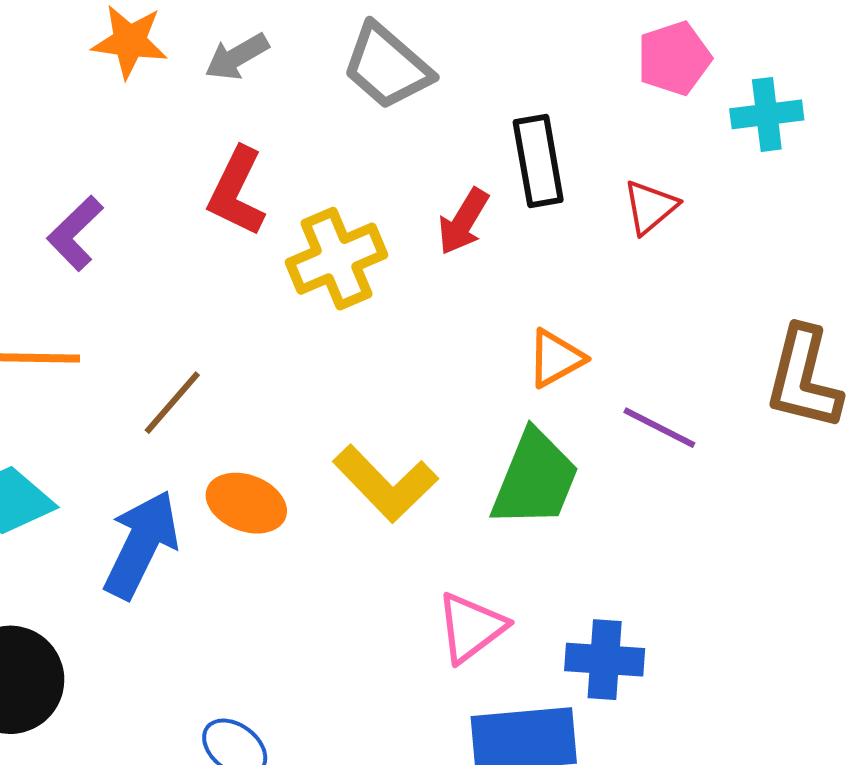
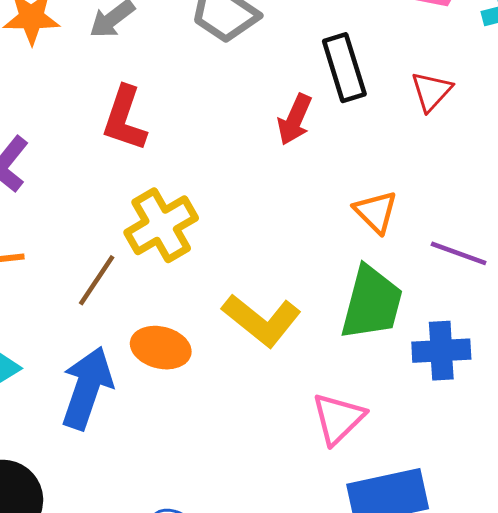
yellow cross: (336, 259) -> (161, 225), moved
orange triangle: (556, 358) -> (376, 212), turned -39
blue cross: (605, 660) -> (441, 351), moved

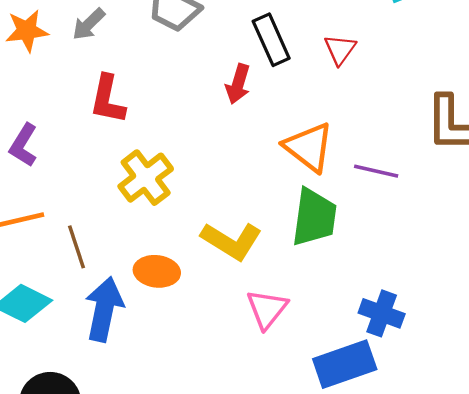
orange triangle: (376, 212) -> (309, 147), size x1.5
brown line: (97, 280) -> (77, 247), moved, turned -45
blue cross: (441, 351) -> (382, 313), moved, turned 30
pink triangle: (338, 418) -> (267, 309), moved

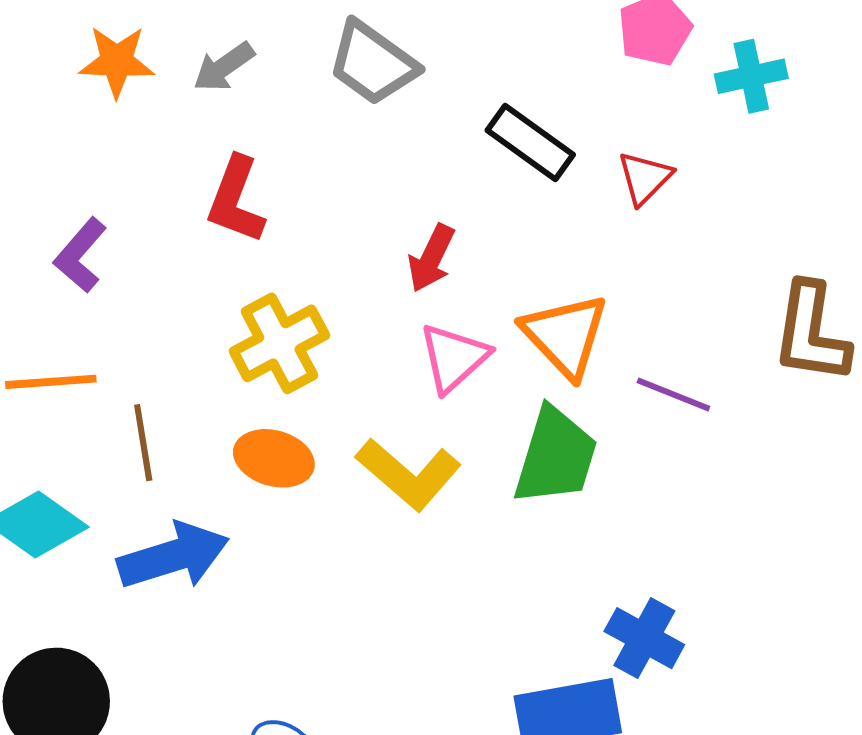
black rectangle: (271, 40) -> (530, 143), turned -39
red arrow: (238, 84) -> (431, 258), moved
orange ellipse: (157, 271) -> (274, 458), moved
blue arrow: (104, 309) -> (173, 556), turned 52
pink triangle: (267, 309) -> (454, 358), moved

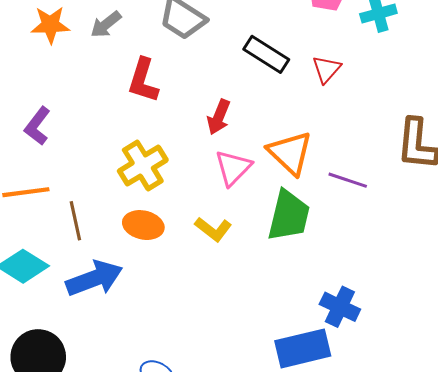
red L-shape: (236, 200) -> (143, 80), moved
yellow L-shape: (409, 474) -> (213, 229), size x0.7

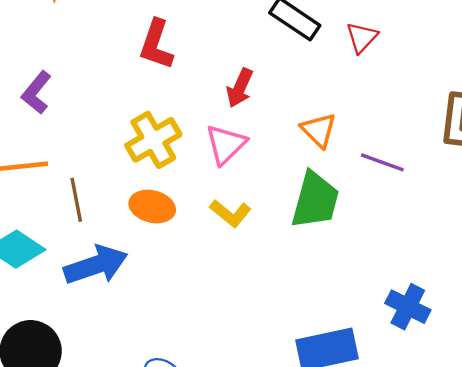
orange triangle: (290, 153) -> (319, 130), size x0.7
pink triangle: (233, 168) -> (226, 144), moved
blue cross: (340, 307) -> (408, 307), moved

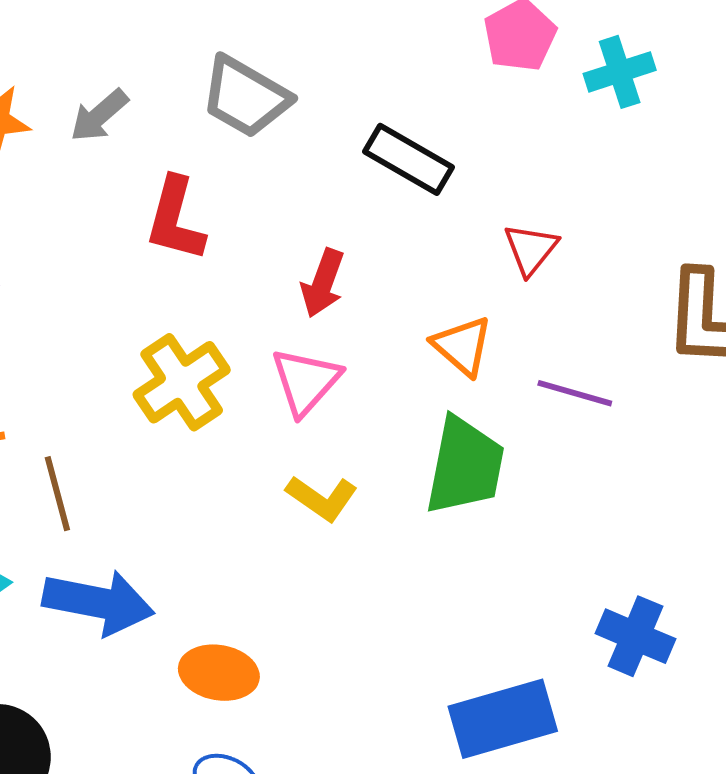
red triangle: (362, 37) -> (531, 249), moved
orange ellipse: (152, 207) -> (219, 673), moved
blue arrow: (96, 265) -> (98, 602), turned 34

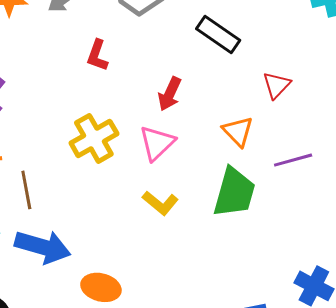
red L-shape: (175, 219) -> (97, 55), size x0.7
purple line: (575, 393) -> (293, 160), turned -36

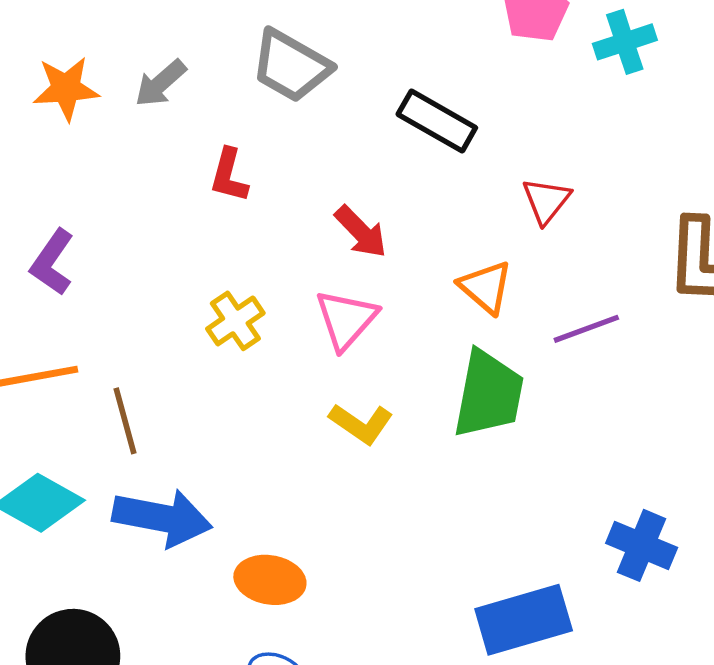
red arrow: (170, 94) -> (361, 232), turned -64
yellow cross: (94, 138) -> (235, 321), size x0.7

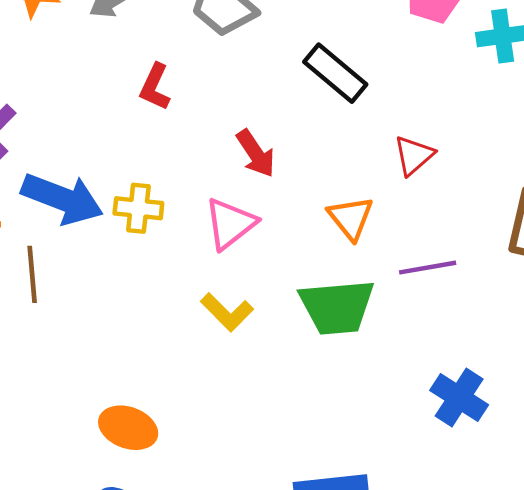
yellow cross: (235, 321) -> (138, 208), turned 30
green trapezoid: (489, 394) -> (337, 307), turned 64
blue arrow: (162, 518) -> (62, 199), moved
blue cross: (642, 545) -> (459, 398), moved

